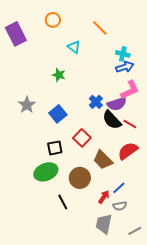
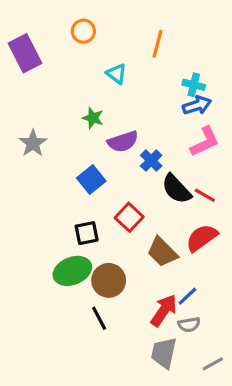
orange line: (100, 28) -> (158, 44), turned 60
purple semicircle: (117, 104) -> (123, 142), moved
gray star: (27, 105) -> (33, 143), moved
brown circle: (80, 178) -> (109, 280), moved
red arrow: (104, 197) -> (164, 310), size x1.5

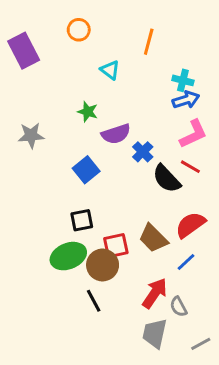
gray star: (33, 143) -> (31, 135), turned 30
red line: (205, 195) -> (190, 167), moved
red square: (129, 217) -> (116, 246), moved, turned 35
blue line: (187, 296) -> (186, 262), moved
gray semicircle: (189, 325) -> (178, 307), turned 72

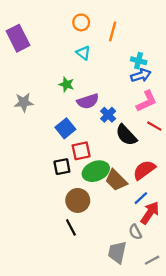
orange circle: (79, 30) -> (81, 22), moved
red line: (190, 167) -> (154, 126), moved
red square: (116, 246) -> (81, 151), moved
green ellipse: (68, 256) -> (96, 171), moved
red arrow: (155, 293) -> (150, 213), moved

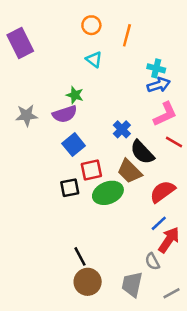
purple semicircle: (88, 101) -> (65, 114), moved
brown trapezoid: (116, 180) -> (129, 171), moved
brown circle: (78, 200) -> (88, 282), moved

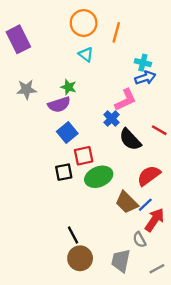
orange circle: (91, 25) -> (84, 23), size x1.5
pink L-shape: (165, 114) -> (125, 100), moved
gray star: (27, 115) -> (26, 89), moved
brown trapezoid: (129, 171) -> (127, 202), moved

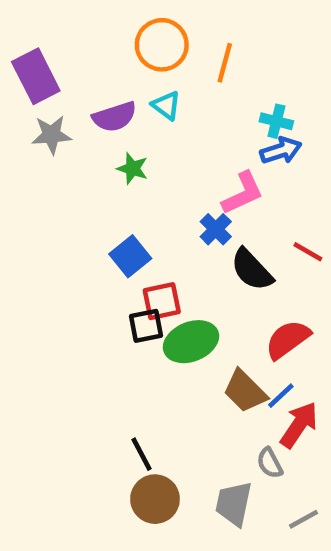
gray star: (26, 89) -> (52, 135), moved
purple semicircle: (59, 105) -> (115, 117), moved
black square: (64, 172) -> (146, 326), moved

